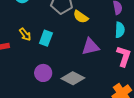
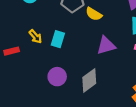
gray diamond: (73, 78) -> (89, 80), turned -60

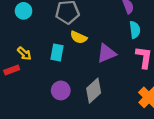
yellow semicircle: (94, 14) -> (79, 37), moved
yellow arrow: (35, 37) -> (24, 53), moved

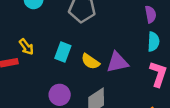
yellow semicircle: (79, 37) -> (90, 61), moved

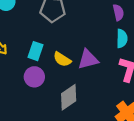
purple circle: (60, 95) -> (34, 77), moved

